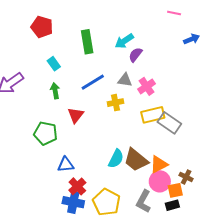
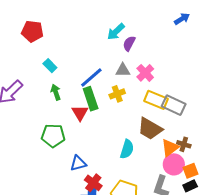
green rectangle: (87, 42) -> (91, 99), moved
yellow rectangle: (153, 115) -> (156, 100), turned 45
brown trapezoid: (136, 160) -> (150, 129), moved
brown cross: (186, 177) -> (184, 144), moved

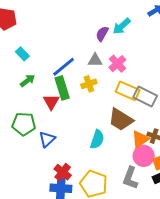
cyan arrow: (116, 32) -> (122, 26), moved
green arrow: (56, 92) -> (28, 81), turned 70
blue triangle: (78, 163) -> (47, 139), moved, turned -30

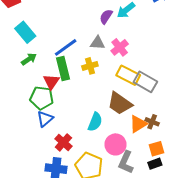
cyan rectangle: (22, 54) -> (25, 32), size x1.5
green pentagon: (24, 124) -> (42, 98), moved
pink circle: (144, 156) -> (116, 144), moved
red cross: (63, 172) -> (63, 142), moved

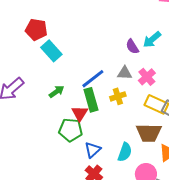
purple semicircle: (106, 17) -> (132, 47), turned -63
cyan rectangle: (25, 32) -> (51, 51), moved
brown trapezoid: (120, 103) -> (149, 133), turned -32
blue triangle: (45, 119) -> (93, 150), moved

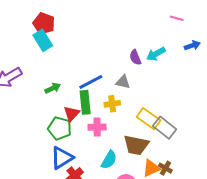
cyan rectangle: (51, 51) -> (43, 40), moved
pink cross: (147, 77) -> (97, 127), moved, turned 30
blue triangle: (93, 150) -> (62, 158), moved, size x1.4

